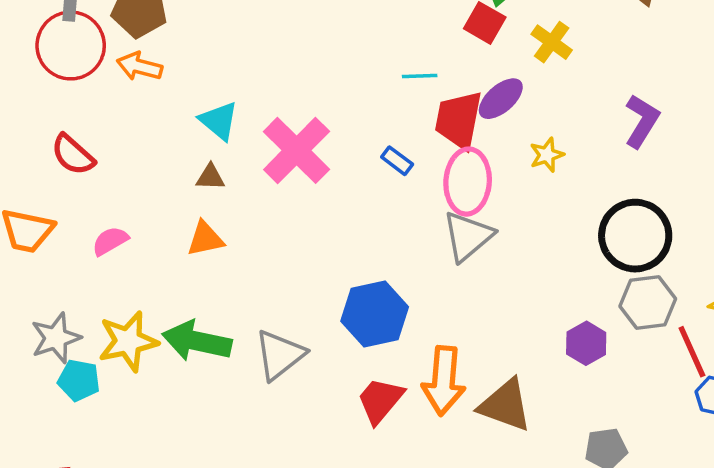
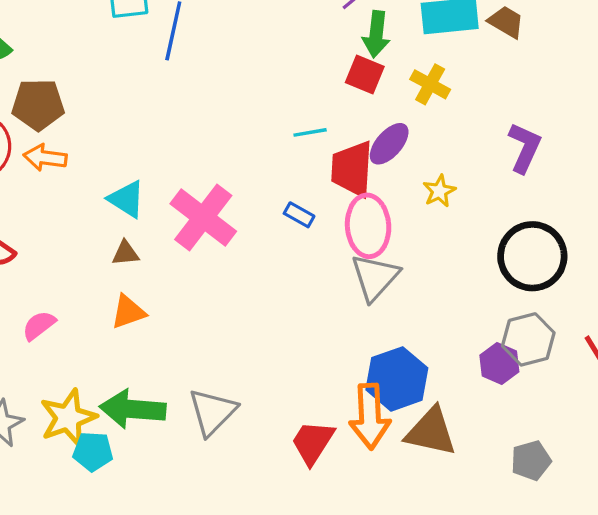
gray hexagon: (648, 302) -> (528, 339), moved
blue hexagon: (375, 314) -> (397, 379), moved
cyan pentagon: (79, 380) -> (93, 452), moved

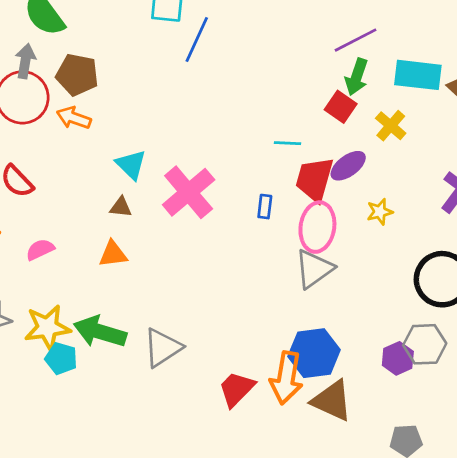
blue rectangle: (299, 215) -> (265, 207), turned 55

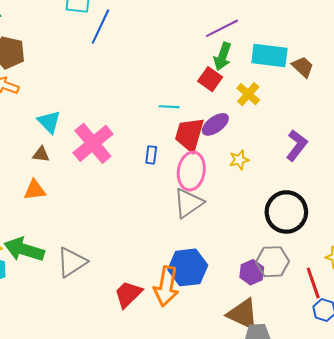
brown triangle: (332, 401) -> (243, 314), moved

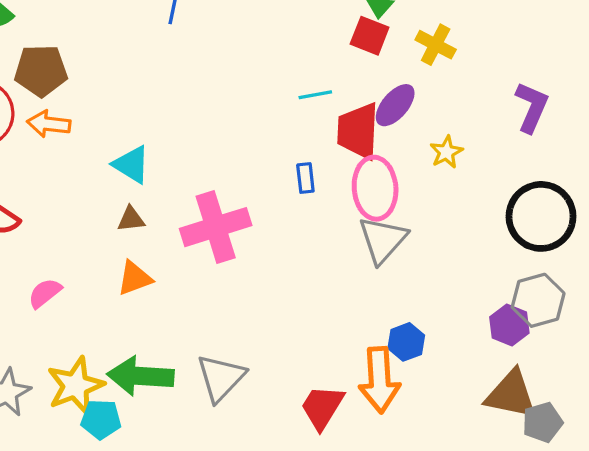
pink cross: (93, 143) -> (216, 227), moved, turned 36
blue hexagon: (188, 267) -> (406, 342), size x0.6

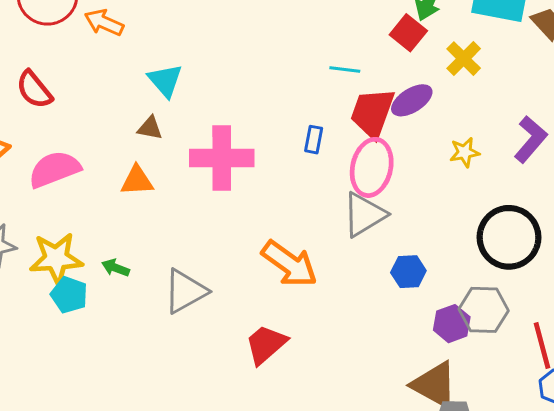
yellow star: (446, 152) -> (465, 152), moved
pink semicircle: (45, 293) -> (55, 169), size x1.6
blue hexagon: (406, 342) -> (408, 272), moved
green arrow: (141, 376) -> (116, 268), size x0.5
orange arrow: (380, 380) -> (289, 264), moved, turned -68

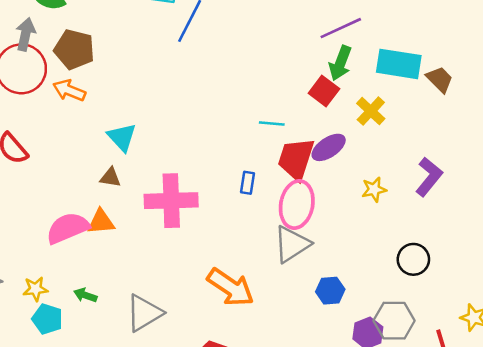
pink semicircle: (55, 169) -> (68, 228), moved
black circle: (509, 237) -> (413, 259), size x0.6
yellow star: (56, 258) -> (35, 289), size x0.6

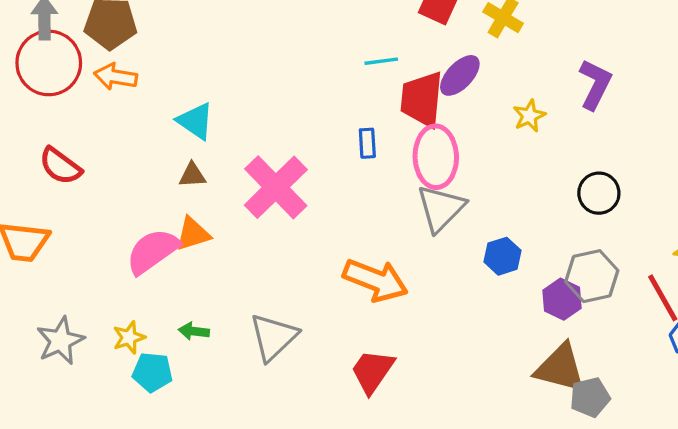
pink cross: (171, 201) -> (276, 187), turned -30

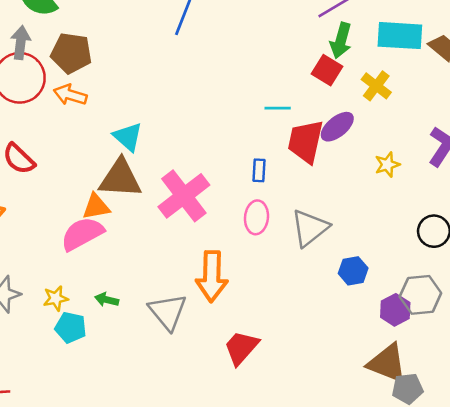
pink ellipse: (436, 157) -> (256, 217), moved, size x0.7
brown triangle: (192, 175) -> (120, 179), size x2.0
orange triangle: (193, 234) -> (96, 207), moved
orange arrow: (375, 280) -> (212, 276), moved, turned 63
gray triangle: (273, 337) -> (168, 312), turned -33

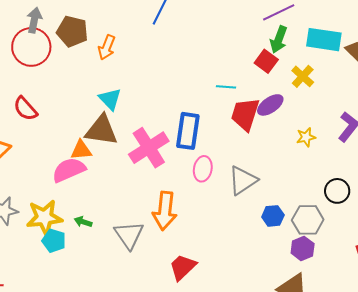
orange arrow: (70, 95) -> (107, 47), moved, turned -90
blue rectangle: (259, 170) -> (188, 131), moved, size x2.0
gray hexagon: (420, 295) -> (308, 220), moved
yellow star: (56, 298) -> (44, 217), size x1.8

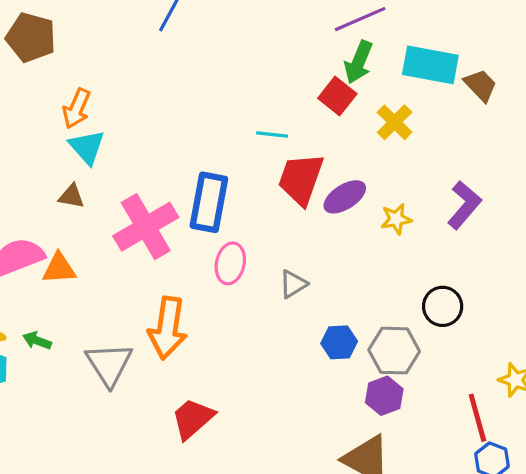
orange arrow: (107, 47) -> (77, 109), moved
purple ellipse: (270, 105) -> (345, 197), moved
brown triangle: (101, 130) -> (71, 196), size x0.5
orange triangle: (81, 150) -> (59, 268), moved
gray triangle: (243, 180) -> (293, 284), size x0.6

